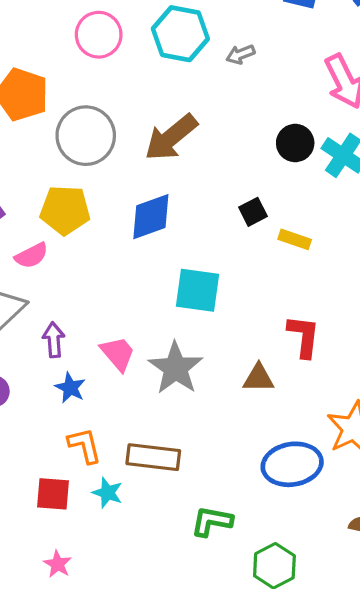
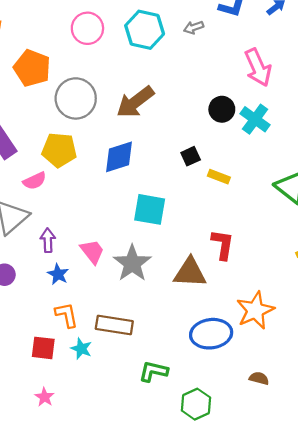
gray arrow: (240, 54) -> (194, 27), moved
brown triangle: (259, 378) -> (190, 273), size x1.5

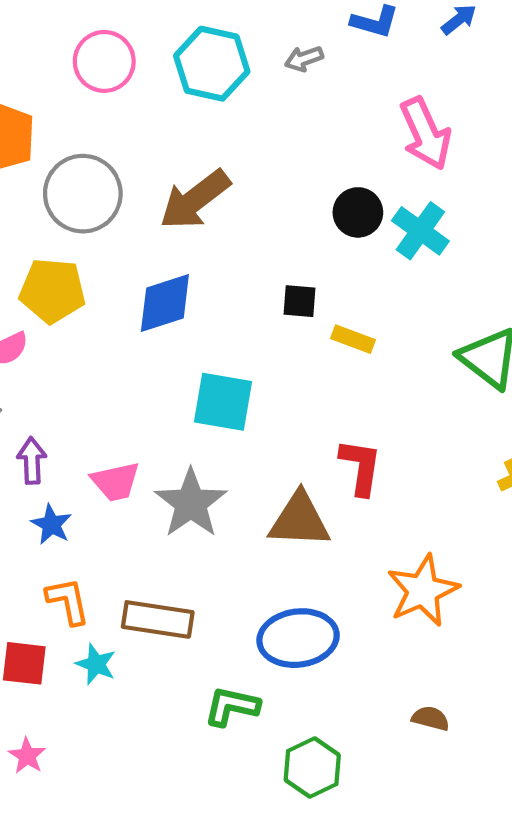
black square: (191, 156) -> (299, 301), turned 30
pink trapezoid: (92, 252) -> (115, 482), turned 116
blue ellipse: (211, 334) -> (298, 638), moved

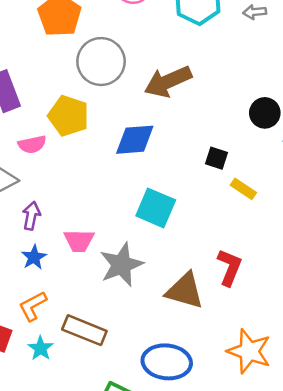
orange star: (423, 591) -> (249, 351), turned 30
orange L-shape: (68, 601) -> (33, 306), turned -120

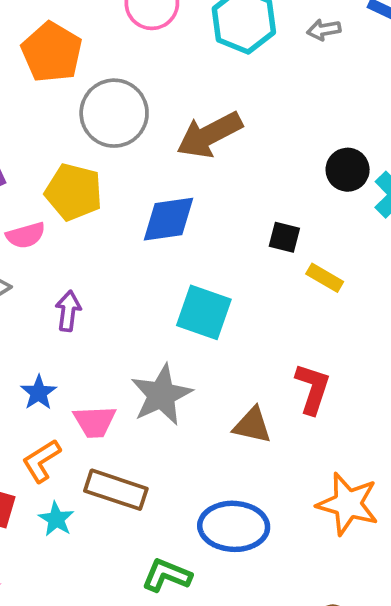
purple arrow: (31, 216) -> (68, 311), moved
pink trapezoid: (79, 241) -> (95, 422), moved
brown triangle: (185, 291) -> (252, 425), size x0.7

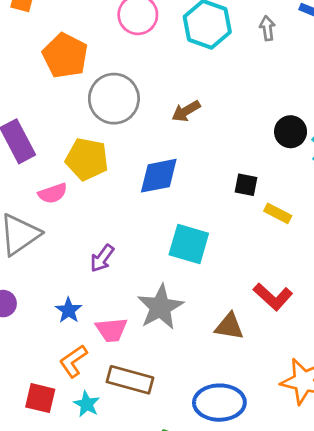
gray arrow: (324, 30) -> (267, 28), turned 95
brown arrow: (209, 135) -> (186, 111), size x0.6
purple arrow: (68, 311) -> (102, 258), moved, turned -148
red L-shape: (313, 389) -> (273, 297), turned 117

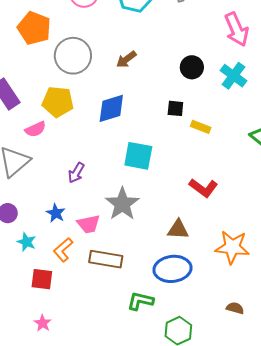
black circle: (291, 132) -> (192, 67), moved
brown triangle: (229, 326) -> (178, 229), moved
cyan star: (87, 404) -> (27, 242), moved

